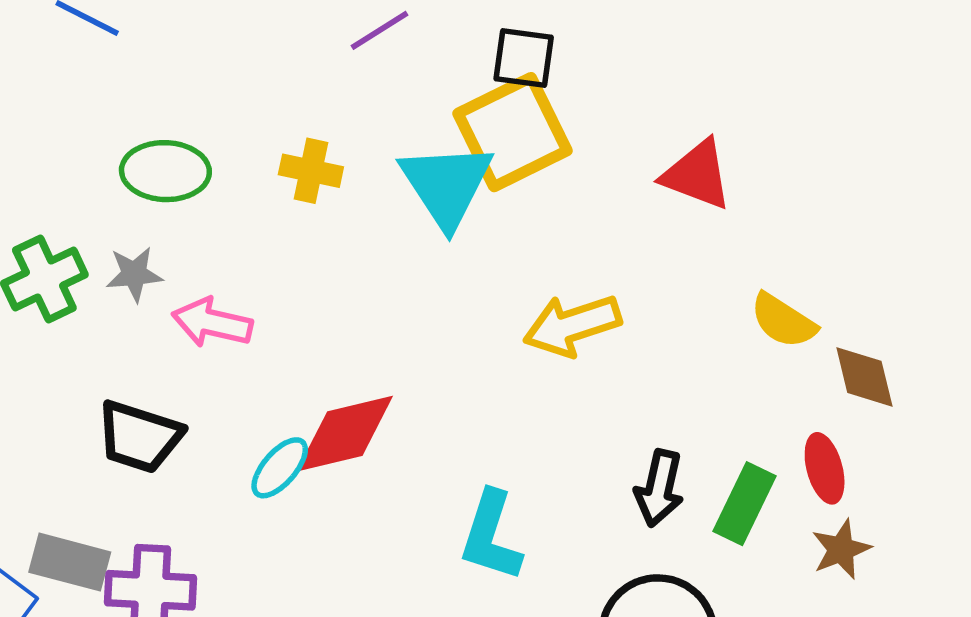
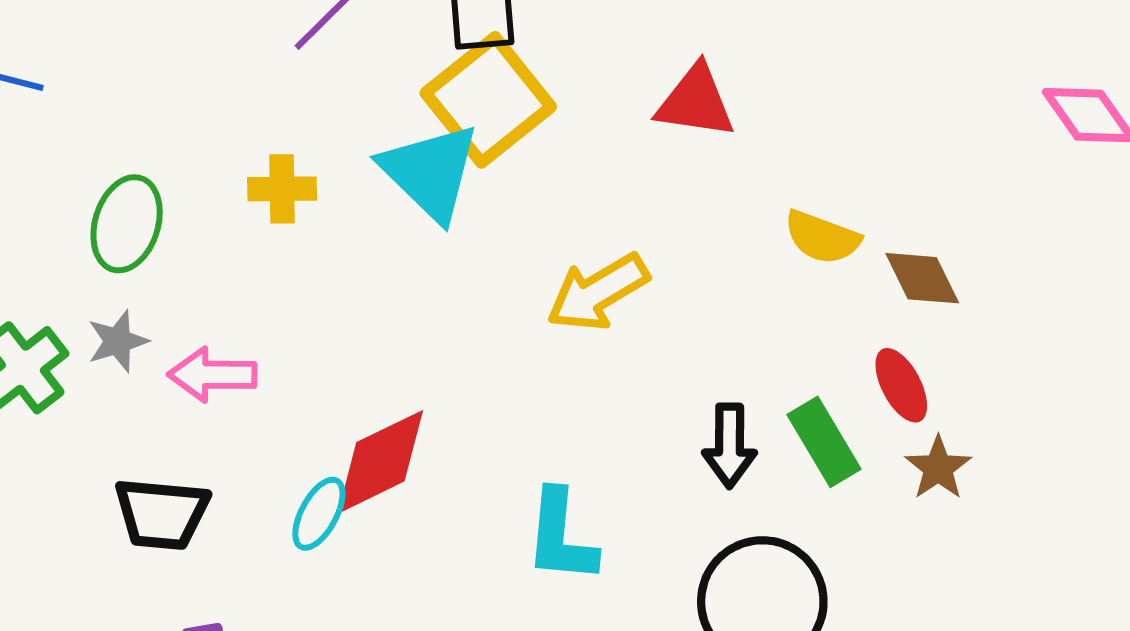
green ellipse: (165, 171) -> (127, 224), turned -62
green rectangle: (744, 504) -> (824, 442), turned -44

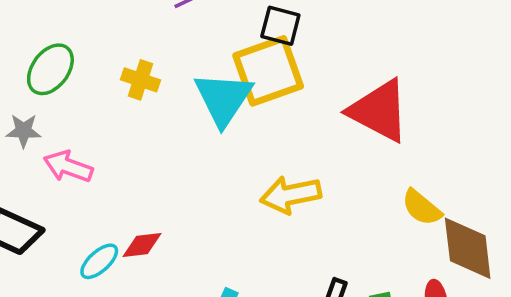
red triangle: (696, 102) -> (379, 111), size x1.4
brown diamond: (922, 278) -> (468, 248), size x1.5
red diamond: (380, 462) -> (142, 245), size x0.6

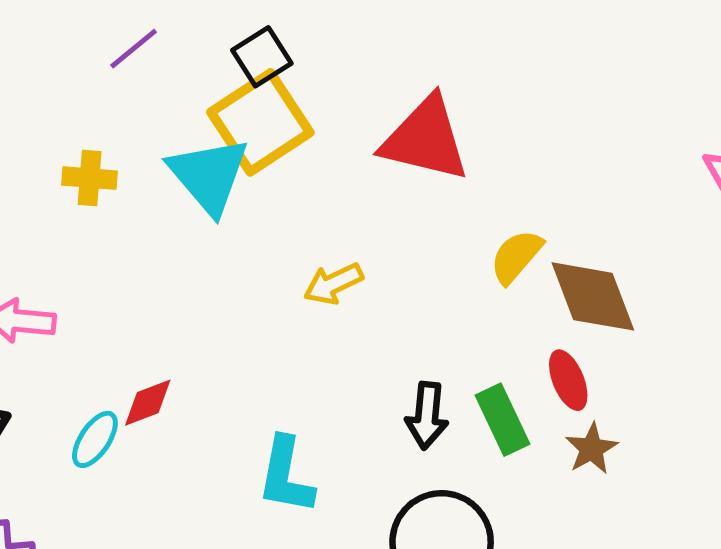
black square: (280, 26) -> (262, 57), turned -33
yellow arrow: (291, 195) -> (333, 284), size x0.7
yellow semicircle: (422, 208) -> (516, 256), turned 105

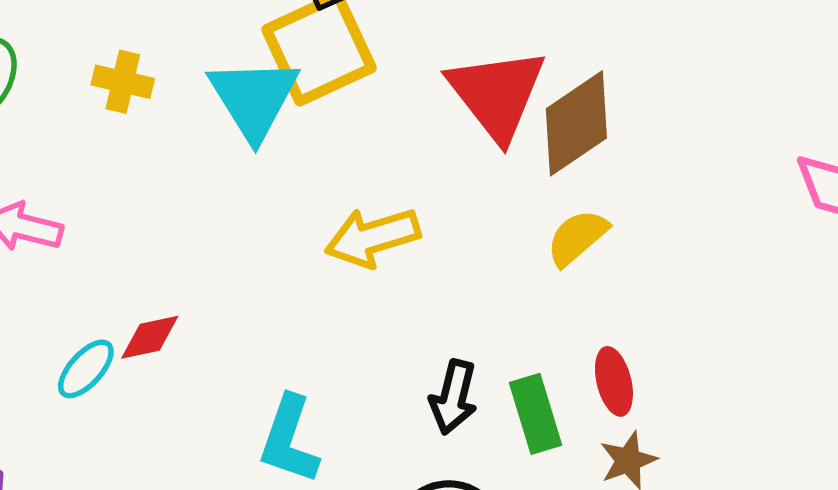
red triangle: (425, 139) -> (497, 94), turned 30
yellow arrow: (333, 284) -> (372, 237), size x1.4
brown diamond: (593, 296) -> (576, 123), moved, turned 68

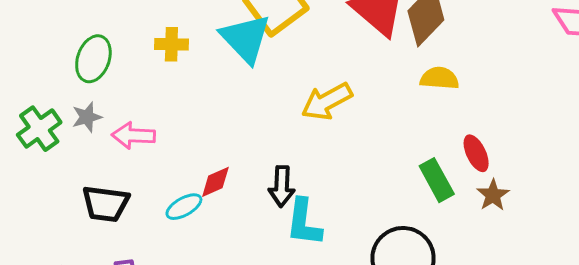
yellow semicircle: (577, 237) -> (439, 78), turned 57
cyan ellipse: (86, 369) -> (184, 207), turned 30
black arrow: (453, 397) -> (282, 186), moved

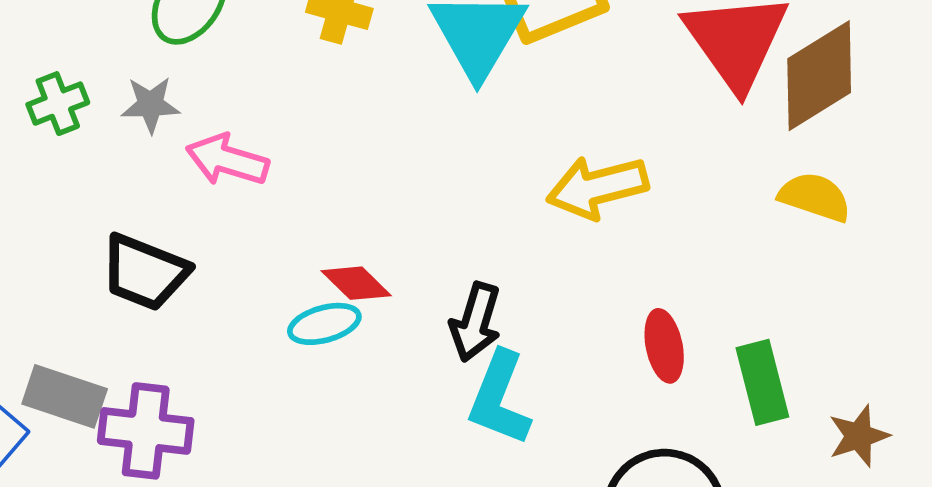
green cross: (39, 129) -> (58, 104), size x0.7
red ellipse: (476, 153) -> (664, 346), moved
red diamond: (215, 182) -> (356, 283), turned 54
cyan ellipse: (184, 207) -> (324, 324), moved

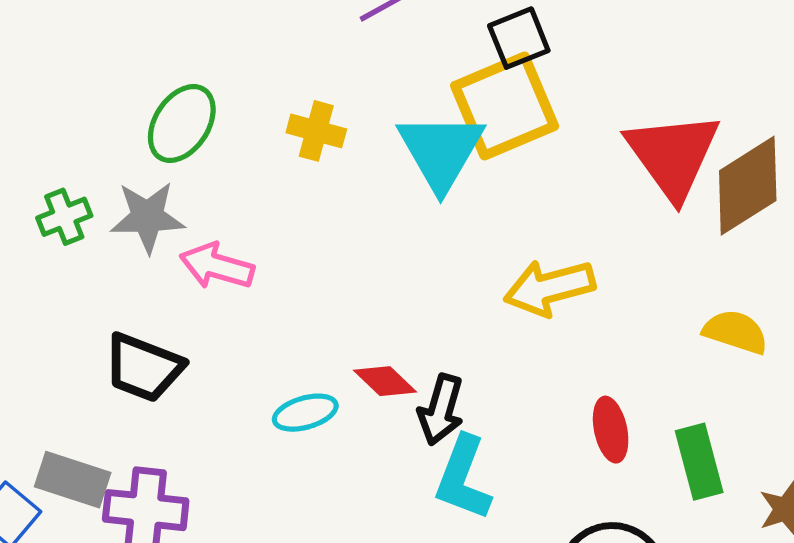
gray star: (151, 105) -> (147, 217), size x1.4
yellow semicircle: (815, 197) -> (736, 332), moved
red diamond: (356, 283) -> (385, 381), moved

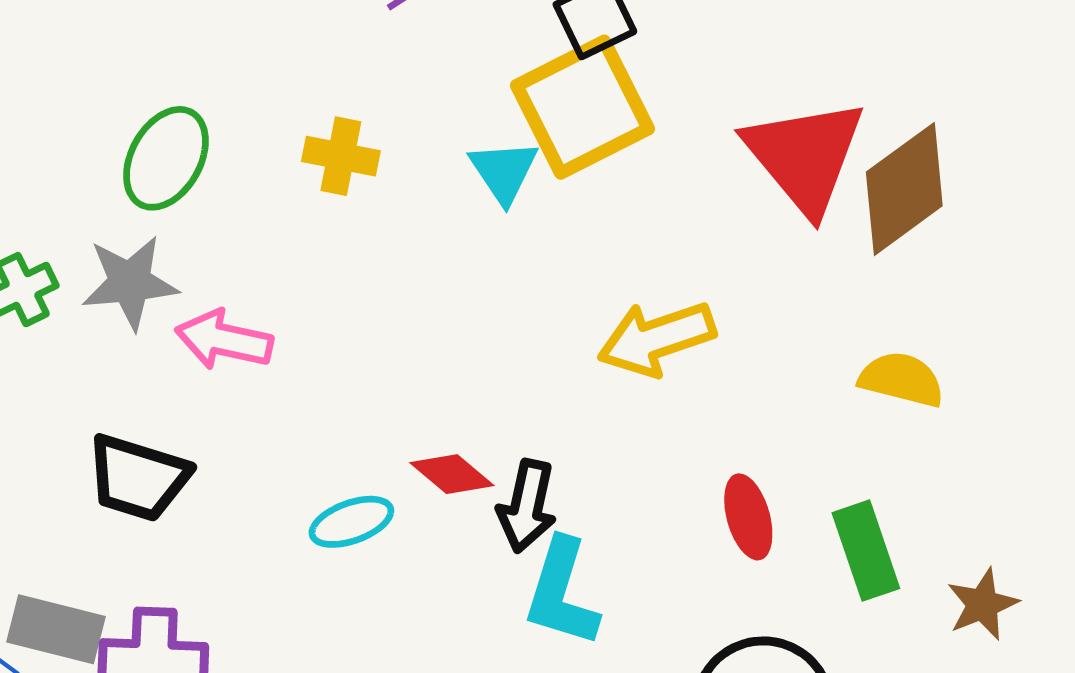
cyan triangle: (441, 151) -> (504, 171), size x0.6

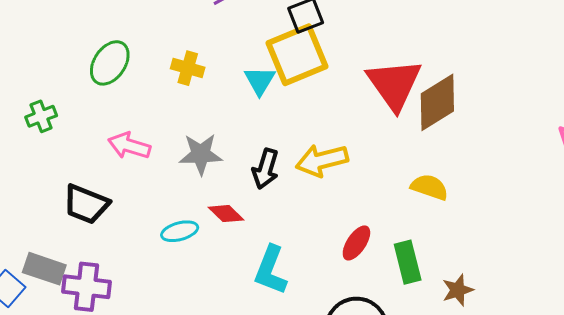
gray star: (130, 282) -> (201, 154), moved
black arrow: (527, 506) -> (265, 169), moved
red ellipse: (748, 517) -> (356, 243), turned 45

